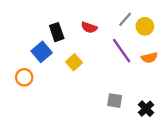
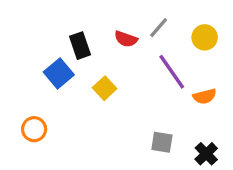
gray line: (125, 19) -> (159, 28), moved
orange semicircle: (149, 58) -> (205, 96), moved
orange circle: (24, 77) -> (34, 129), moved

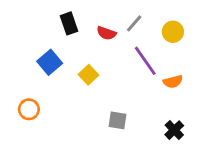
black rectangle: (80, 46) -> (69, 23), moved
gray square: (162, 142) -> (118, 120), moved

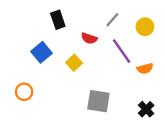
red semicircle: (106, 33) -> (89, 38), moved
gray square: (118, 120) -> (98, 101), size x1.5

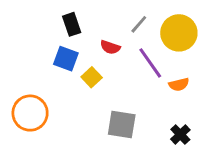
yellow circle: (145, 27) -> (179, 33), size x1.6
blue square: (42, 52) -> (66, 59), moved, turned -30
orange circle: (24, 92) -> (30, 113), size x1.6

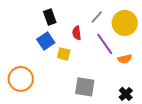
red semicircle: (110, 47) -> (77, 33), turned 64
blue square: (66, 59) -> (46, 41), turned 36
yellow square: (92, 77) -> (64, 54), turned -32

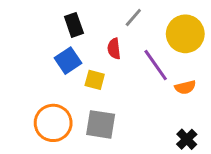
gray line: (97, 17) -> (133, 18), moved
orange circle: (21, 79) -> (53, 123), moved
gray square: (85, 87) -> (101, 124), moved

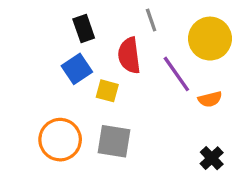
gray line: (133, 18) -> (151, 20), turned -60
red semicircle: (114, 49) -> (129, 55), size x1.5

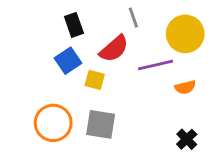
red semicircle: (129, 55) -> (114, 49), turned -124
purple line: (176, 74) -> (156, 65), turned -68

